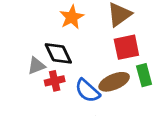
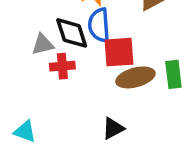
red square: (126, 47) -> (119, 52), moved
blue semicircle: (87, 91) -> (99, 25), moved, turned 36

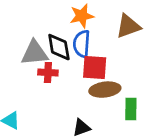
gray triangle: (43, 44) -> (35, 53), size x1.5
green rectangle: (173, 74) -> (131, 109), moved

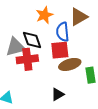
blue semicircle: (82, 44) -> (63, 32), moved
red cross: (48, 72) -> (27, 59), size x1.5

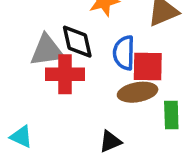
blue semicircle: (63, 32) -> (124, 53), moved
red square: (60, 50) -> (148, 66), moved

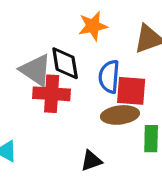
gray triangle: (47, 50) -> (36, 70), turned 39

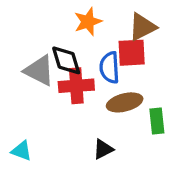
red square: (131, 91) -> (132, 53), moved
red cross: (52, 94) -> (76, 86), moved

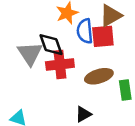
blue semicircle: (110, 68) -> (85, 31), moved
gray triangle: (39, 70) -> (30, 54), turned 32

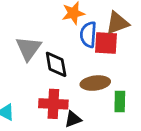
black diamond: (51, 45) -> (56, 64), moved
red cross: (60, 64) -> (53, 104), moved

